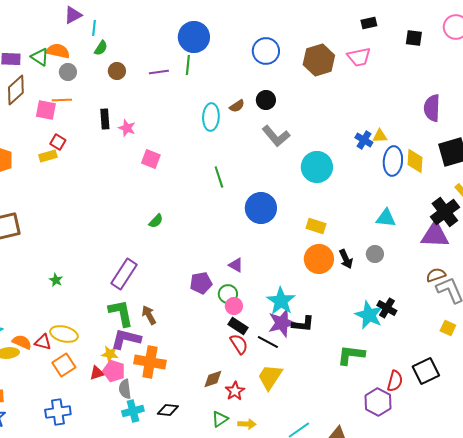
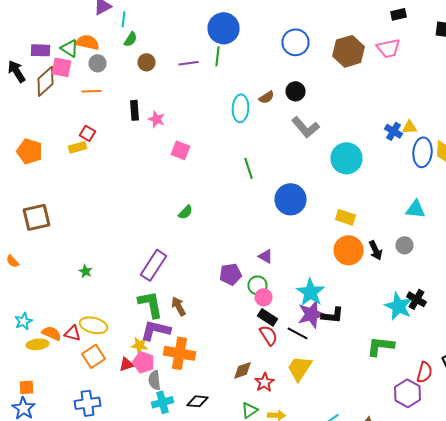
pink square: (46, 110) -> (62, 67), moved

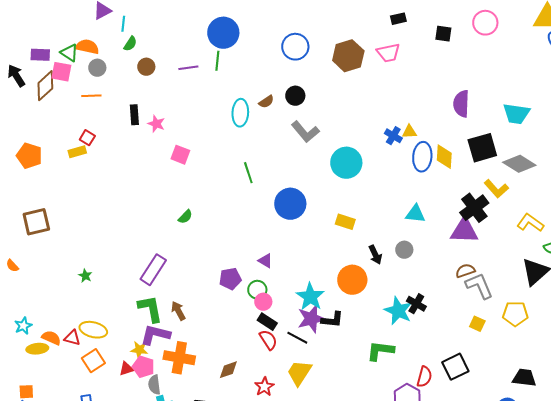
orange circle: (348, 250) -> (352, 280), moved
brown diamond: (242, 370) -> (228, 370), moved

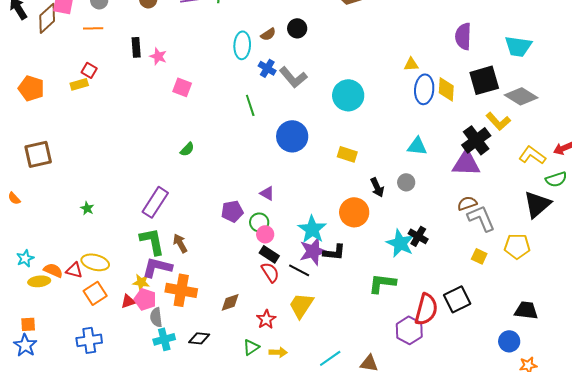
gray L-shape: (305, 132) -> (293, 77), moved
blue cross: (393, 136) -> (267, 68), moved
red semicircle: (424, 377) -> (426, 309), size x1.5

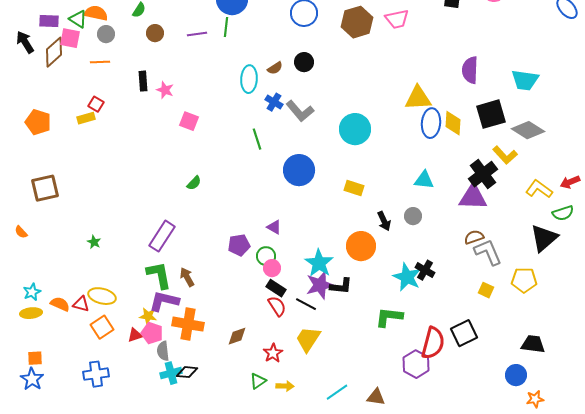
yellow triangle: (411, 64) -> (418, 98), size x1.8
yellow ellipse: (39, 281) -> (31, 313), moved
black diamond: (199, 338) -> (187, 372), moved

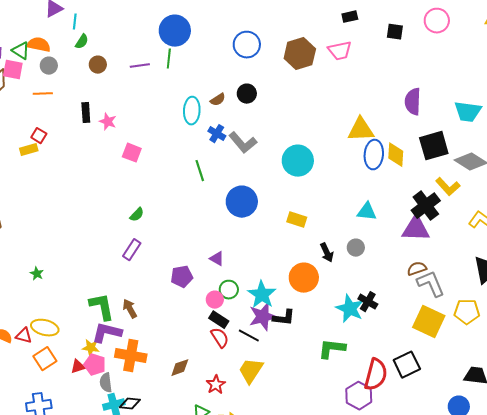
purple rectangle: (162, 236) -> (132, 250), moved, size x0.7
green circle: (266, 256) -> (229, 290), moved
yellow square: (486, 290) -> (429, 322), size x2.0

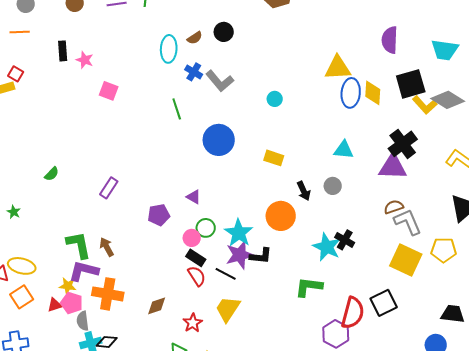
cyan circle: (298, 161) -> (275, 99), size x0.5
yellow L-shape: (448, 187) -> (425, 105), moved
green semicircle: (137, 215) -> (52, 174), moved

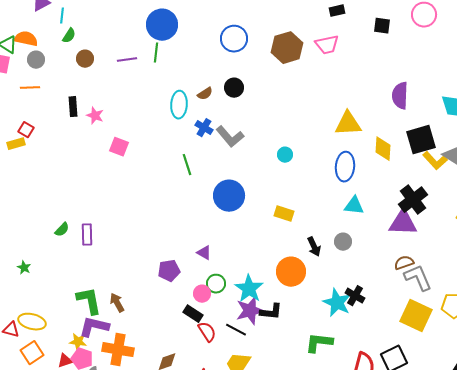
blue ellipse: (351, 93) -> (345, 167), moved
purple rectangle: (109, 188) -> (87, 235), moved, turned -35
black rectangle: (196, 258) -> (193, 314), moved

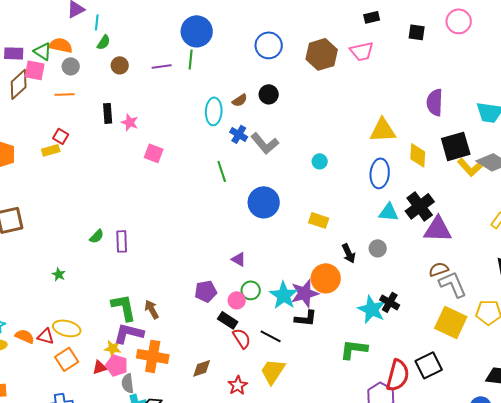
black cross: (413, 200) -> (420, 206), moved
purple pentagon: (169, 271) -> (206, 291), moved
purple star: (250, 311) -> (305, 293), moved

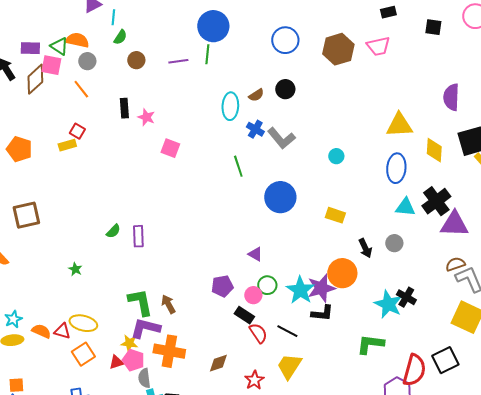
orange line: (65, 94) -> (81, 89), turned 54

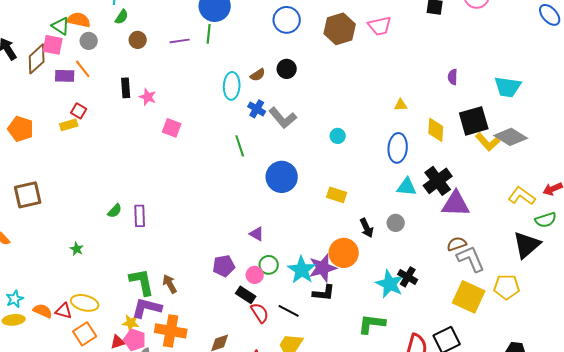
purple rectangle: (30, 48) -> (65, 76), moved
purple semicircle: (451, 97) -> (453, 77), size x0.6
yellow triangle: (399, 125) -> (401, 105), size x0.5

